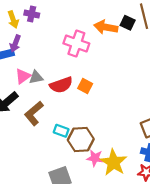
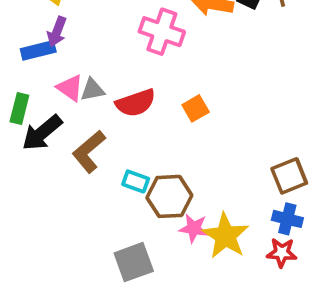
pink triangle: (23, 76) -> (70, 88), turned -49
orange square: (85, 86) -> (196, 108), moved, turned 32

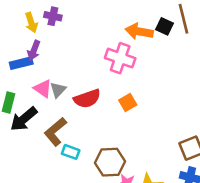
pink cross: (162, 32) -> (120, 58), moved
gray triangle: (93, 90) -> (58, 90), turned -36
cyan rectangle: (136, 181) -> (71, 152), moved

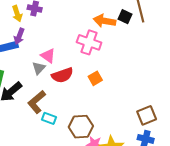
pink triangle: (43, 89) -> (48, 56), moved

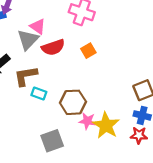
gray triangle: (39, 68) -> (28, 40), size x1.5
brown L-shape: (37, 102) -> (26, 76), turned 30

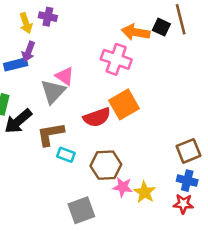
red semicircle: (53, 47) -> (97, 117), moved
orange square: (88, 51) -> (124, 104), size x1.6
yellow star: (106, 125) -> (145, 192), size x0.7

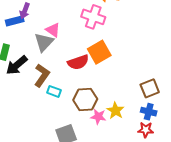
brown L-shape: (50, 134) -> (42, 75), turned 135
yellow star: (145, 192) -> (115, 111), moved

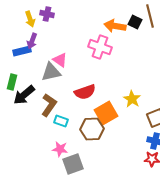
gray triangle: (44, 42) -> (51, 72), turned 35
orange square: (99, 52) -> (106, 113), moved
yellow star: (115, 111) -> (132, 99), moved
pink star: (98, 117) -> (60, 149), moved

